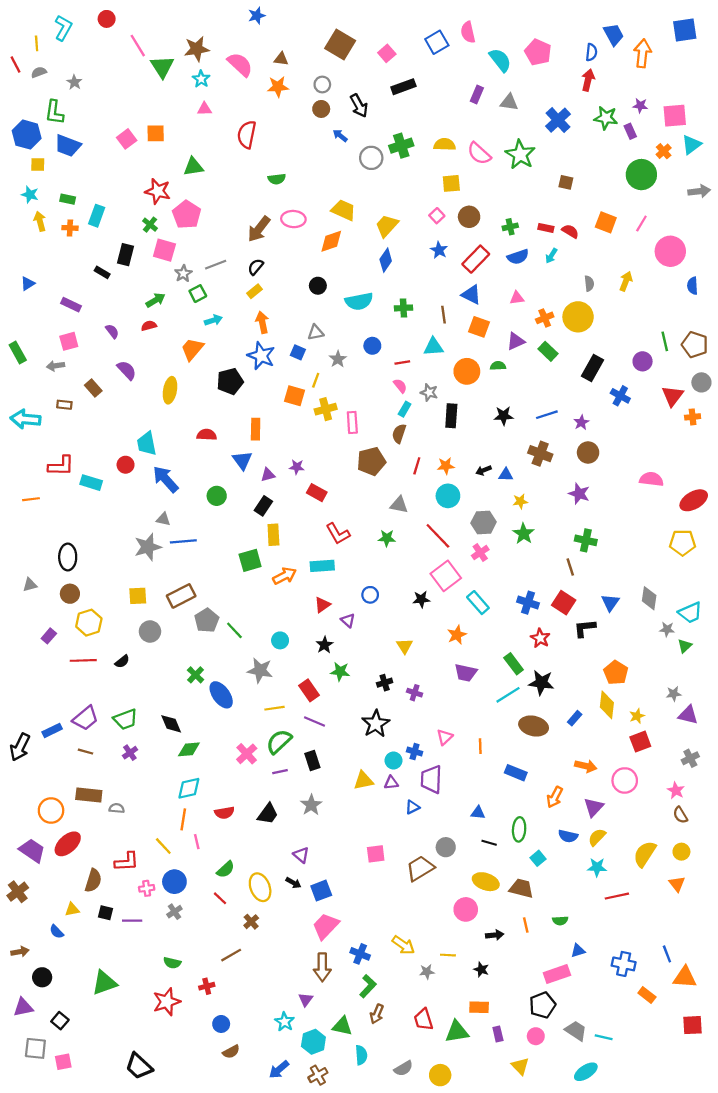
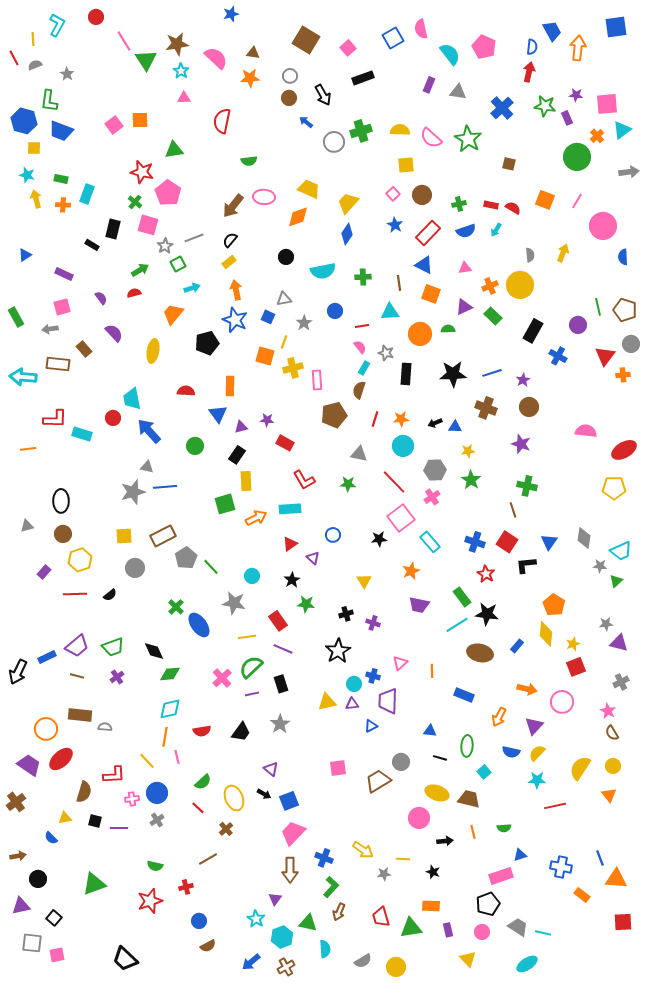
brown rectangle: (64, 405) -> (58, 364), size x1.6
black star: (504, 416) -> (453, 374), size x1.5

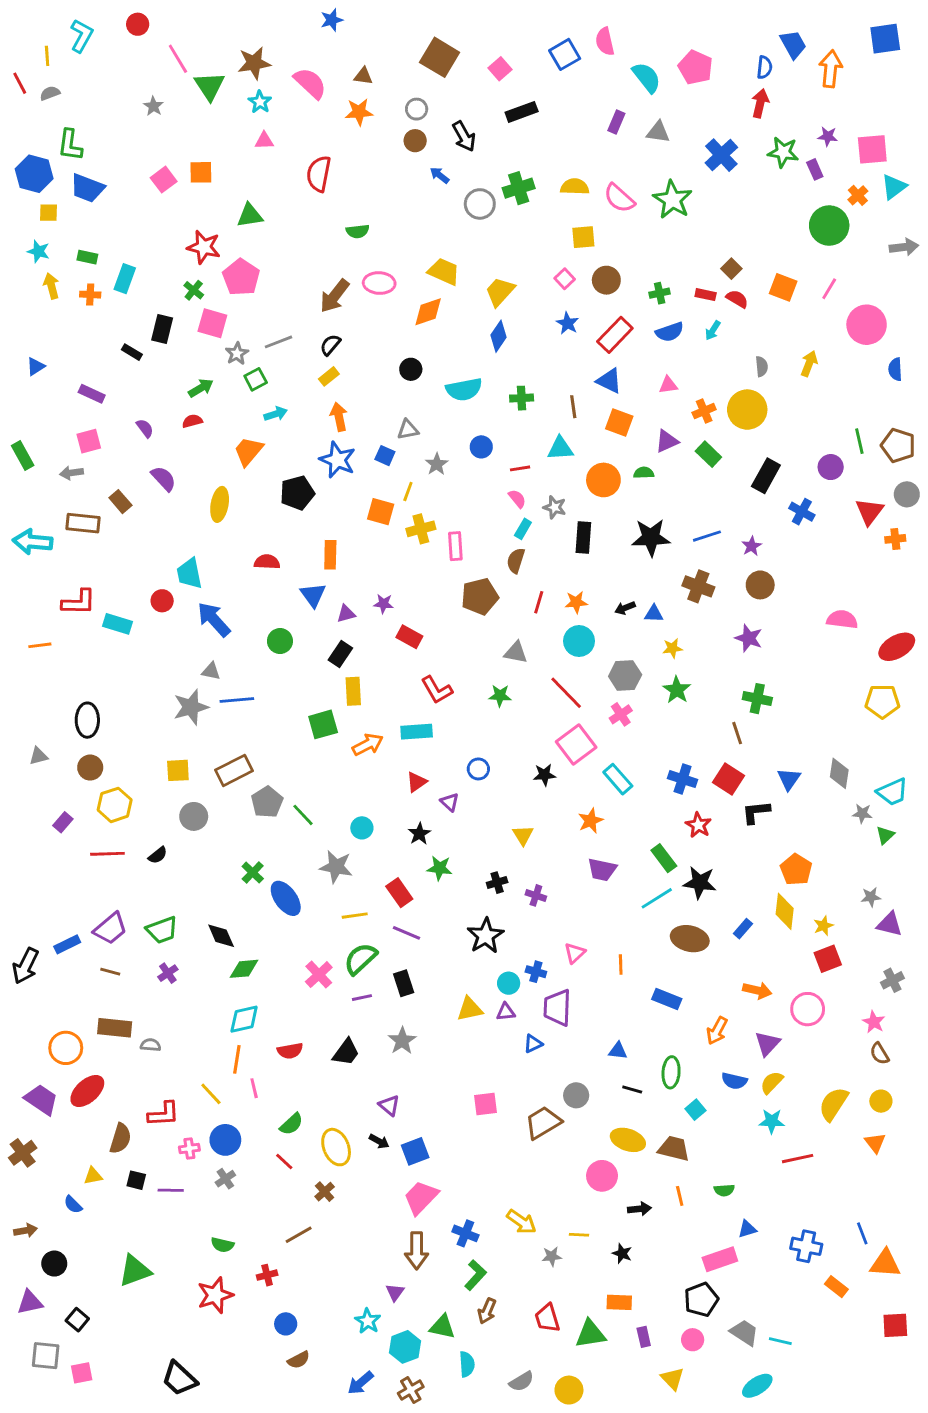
gray star: (67, 74) -> (153, 106), moved
brown square: (509, 164) -> (731, 269), moved, turned 32

